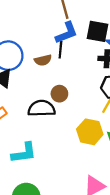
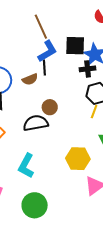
yellow hexagon: (90, 132) -> (78, 159), moved
cyan L-shape: (24, 153) -> (26, 166), turned 135

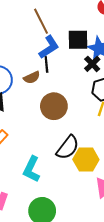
black cross: (88, 69) -> (92, 64), turned -35
brown circle: (50, 107) -> (54, 106), size x1.6
black semicircle: (36, 123) -> (68, 147), moved, turned 140

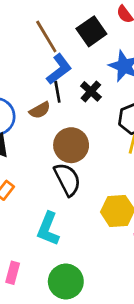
black square: (78, 40) -> (91, 31), moved, turned -30
black cross: (92, 64) -> (91, 91), moved
black semicircle: (68, 147) -> (67, 179), moved, turned -60

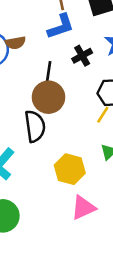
black line: (57, 92) -> (49, 71), moved
brown semicircle: (40, 110) -> (15, 43), moved

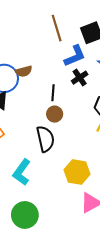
blue L-shape: (61, 26) -> (75, 56), moved
brown circle: (48, 97) -> (55, 114), size x0.6

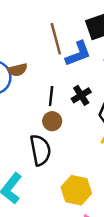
brown line: (57, 28) -> (56, 39), moved
black cross: (80, 78) -> (81, 95), moved

